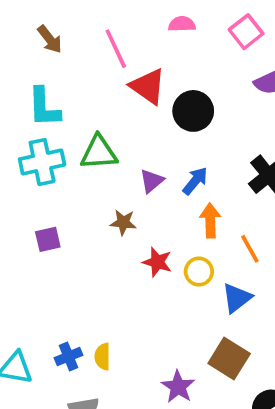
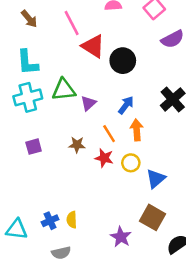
purple triangle: (152, 181) -> (88, 103), moved
brown star: (123, 222) -> (77, 145), moved
orange line: (250, 249) -> (109, 134), moved

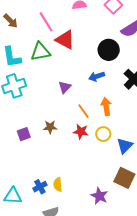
black circle: (123, 61) -> (109, 50), moved
green triangle: (64, 90) -> (40, 52), moved
blue arrow: (126, 105) -> (97, 76), moved, turned -140
brown star: (77, 145) -> (50, 127), moved
purple square: (34, 147) -> (24, 134), moved

